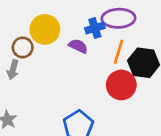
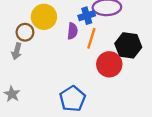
purple semicircle: (78, 46) -> (72, 31), turned 70
orange line: (118, 52) -> (91, 38), moved

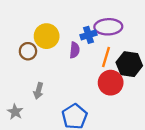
orange line: (91, 38) -> (106, 57), moved
gray arrow: (17, 51) -> (38, 91), moved

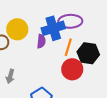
blue cross: (88, 35) -> (53, 28), size x1.6

